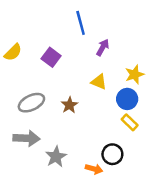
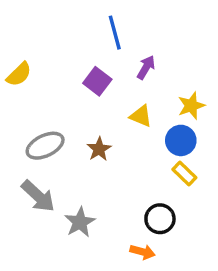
purple square: (51, 57) -> (97, 81), moved
gray arrow: (27, 138) -> (38, 196), turned 40
orange arrow: (94, 169) -> (143, 252), moved

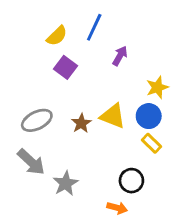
blue line: (115, 33) -> (94, 27), turned 40
yellow semicircle: (19, 74) -> (57, 36), moved
purple square: (97, 81) -> (66, 67), moved
yellow triangle: (141, 116) -> (113, 116), moved, size x1.4

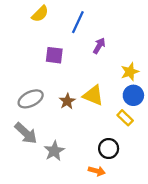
yellow semicircle: (57, 36) -> (40, 14), moved
purple square: (66, 67) -> (54, 55), turned -30
blue circle: (149, 116) -> (133, 95), moved

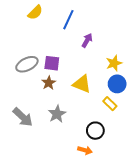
purple square: (54, 55) -> (52, 63), moved
gray ellipse: (31, 99) -> (27, 64), moved
brown star: (67, 101) -> (49, 83), moved
gray star: (54, 151) -> (57, 114), moved

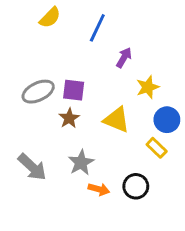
yellow star: (114, 63) -> (148, 87), moved
orange arrow: (85, 150) -> (99, 189), moved

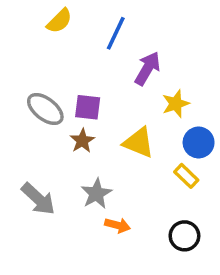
purple arrow: (124, 58) -> (147, 68), size x1.4
gray ellipse: (38, 92) -> (45, 109), turned 64
black circle: (136, 186) -> (184, 236), moved

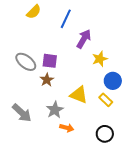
yellow triangle: (139, 142) -> (79, 95), moved

